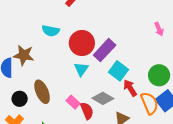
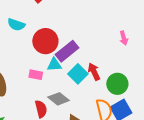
cyan triangle: (81, 69) -> (54, 65), moved, turned 42
red arrow: (130, 88) -> (94, 72), moved
pink rectangle: (73, 102) -> (36, 75), moved, turned -40

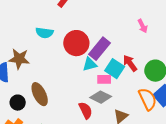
pink arrow: (124, 38) -> (143, 26), moved
pink rectangle: (36, 75) -> (104, 79), moved

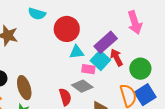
pink arrow: (143, 26) -> (135, 23), size x1.6
purple rectangle: (99, 49) -> (106, 42), moved
brown ellipse: (40, 94) -> (24, 88), moved

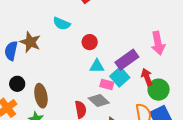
red circle: (67, 29) -> (90, 42), size x0.6
red arrow: (116, 57) -> (147, 77), moved

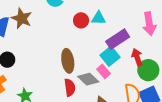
cyan triangle: (97, 66) -> (99, 18), moved
pink rectangle: (107, 84) -> (104, 71), moved, turned 32
brown ellipse: (41, 96) -> (68, 61), moved

